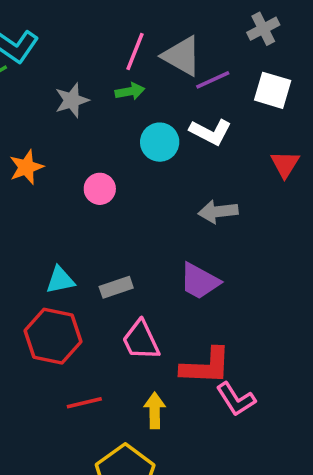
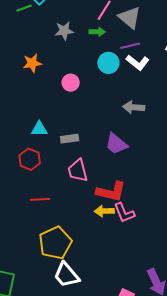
purple line: (213, 80) -> (130, 46), moved
red hexagon: (53, 336) -> (30, 159), size x0.7
yellow arrow: (155, 410) -> (104, 211), moved, turned -102

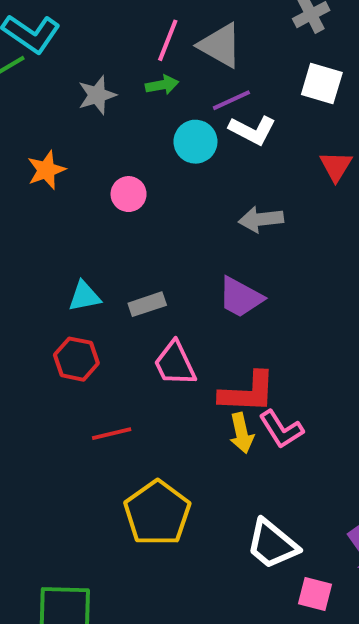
yellow arrow: (104, 211) -> (242, 433), turned -90
white trapezoid: (66, 275) -> (272, 544), moved

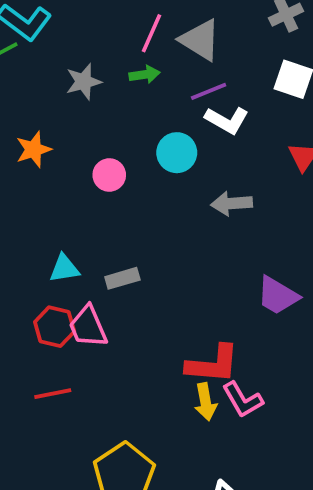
cyan circle: (195, 142) -> (177, 153), moved
purple trapezoid: (240, 297) -> (278, 296), moved
pink trapezoid: (175, 364) -> (88, 327), moved
red line: (112, 434) -> (53, 394), moved

